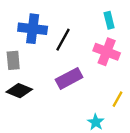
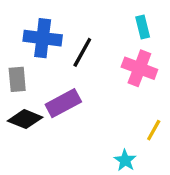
purple rectangle: (69, 78) -> (63, 103), moved

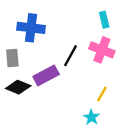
black line: (82, 52) -> (70, 56), moved
yellow line: (154, 130) -> (102, 94), moved

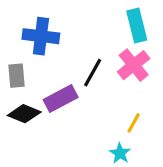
cyan rectangle: (104, 20) -> (137, 26), size x1.5
pink cross: (102, 50) -> (134, 65), turned 30

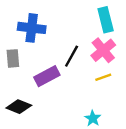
black diamond: (24, 114) -> (19, 107), moved
yellow line: (134, 123) -> (103, 77), moved, turned 42

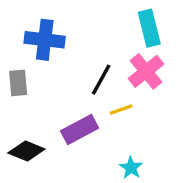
purple rectangle: (47, 76) -> (80, 129), moved
yellow line: (103, 77) -> (121, 110), moved

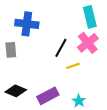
purple rectangle: (80, 129) -> (48, 96), moved

